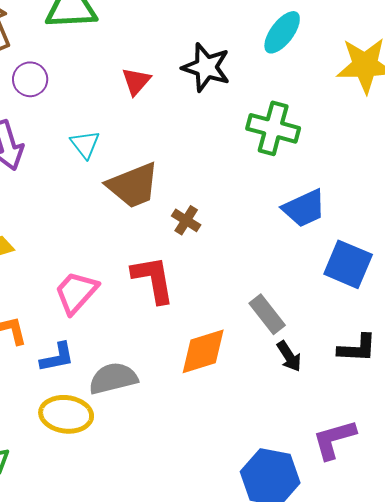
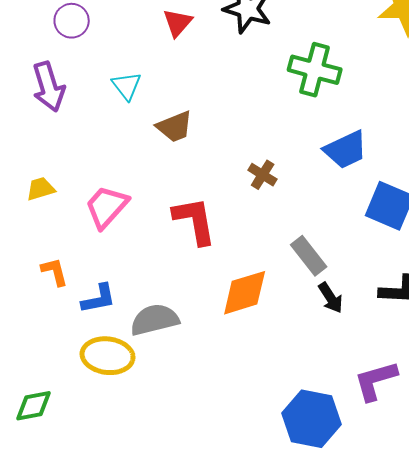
brown trapezoid: (133, 185) -> (175, 127), size x0.7
brown cross: (186, 220) -> (263, 175), moved
pink trapezoid: (76, 292) -> (107, 207), moved

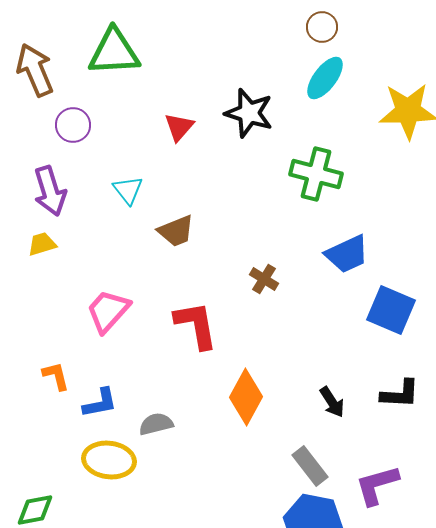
yellow trapezoid: (41, 189) -> (42, 244), moved
gray rectangle: (309, 256) -> (310, 466), moved
orange diamond: (245, 293) -> (246, 397), turned -44
gray semicircle: (155, 320) -> (156, 424), size x0.7

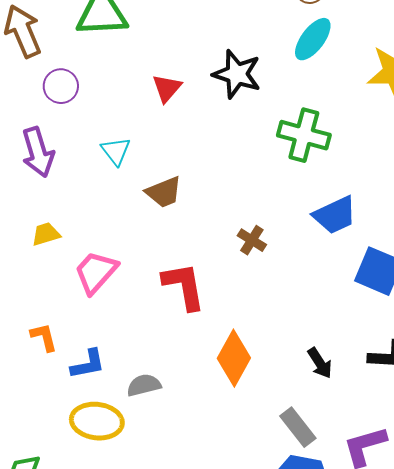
yellow trapezoid: (42, 244) -> (46, 234), moved

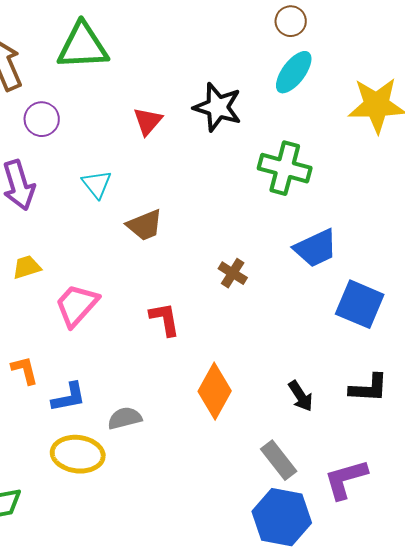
red L-shape: (184, 286) -> (165, 319), size x0.7

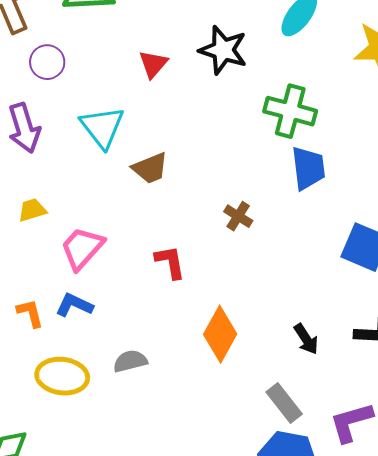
cyan triangle: (97, 184) -> (102, 127), size x1.5
blue trapezoid: (316, 248) -> (308, 168), moved, turned -72
blue L-shape: (69, 397) -> (74, 305), moved, turned -144
yellow ellipse: (78, 454) -> (62, 376), moved

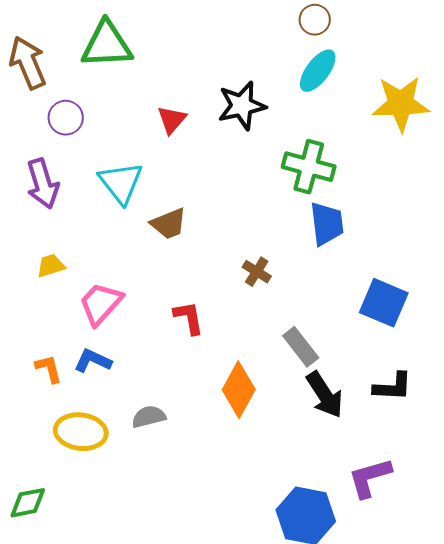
black star: (223, 50) -> (242, 106), turned -30
black arrow: (306, 339) -> (325, 395), size x1.5
gray rectangle: (284, 403) -> (301, 347), moved

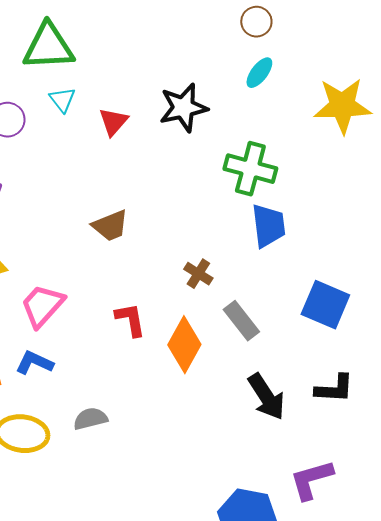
cyan ellipse: (318, 71) -> (259, 73), size x0.7
cyan triangle: (121, 183) -> (62, 100), moved, size x0.6
gray rectangle: (301, 347) -> (241, 321), moved
orange diamond: (239, 390) -> (184, 345), moved

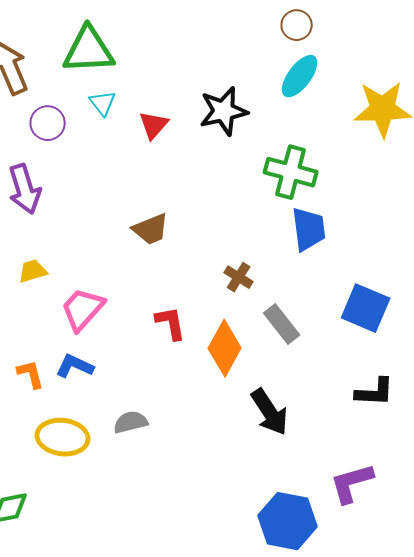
cyan ellipse: (259, 73) -> (300, 76), size x1.4
black arrow: (266, 397) -> (270, 412), moved

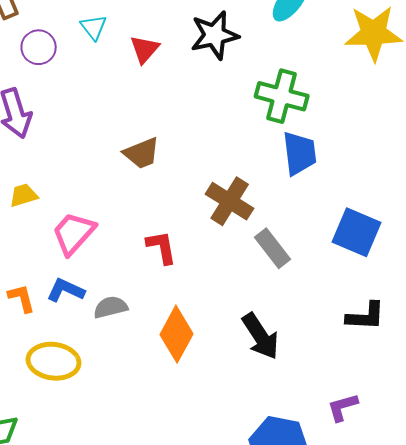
brown cross: (239, 277) -> (230, 201), size x1.6
orange diamond: (225, 348) -> (177, 334), moved
gray semicircle: (131, 422) -> (111, 307), moved
purple L-shape: (352, 483) -> (343, 407), size x0.7

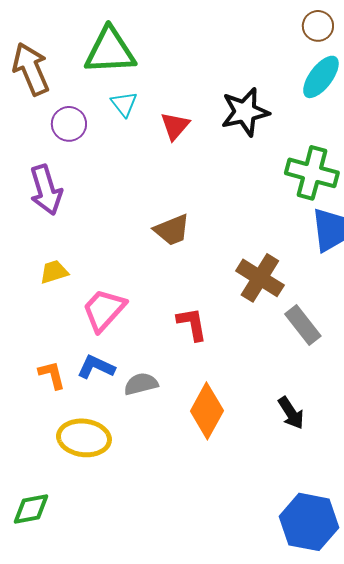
black arrow: (261, 336) -> (291, 413), size x0.7

